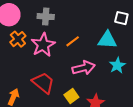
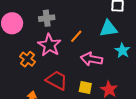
orange cross: (18, 39) -> (27, 59), moved
pink arrow: (84, 68) -> (91, 59), turned -145
yellow square: (71, 96) -> (85, 88), turned -32

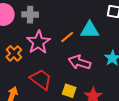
gray cross: (47, 18) -> (30, 15), moved
cyan triangle: (108, 29) -> (90, 30), moved

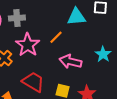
cyan triangle: (90, 30) -> (76, 17), moved

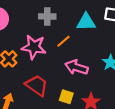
gray cross: (17, 18) -> (47, 16), moved
pink star: (28, 45) -> (34, 47), turned -30

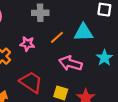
cyan triangle: (86, 22) -> (83, 32), moved
pink star: (34, 47) -> (27, 44), size x0.6

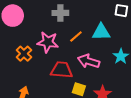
pink star: (27, 44) -> (48, 42), size x1.5
red trapezoid: (31, 82) -> (62, 70), moved, turned -30

